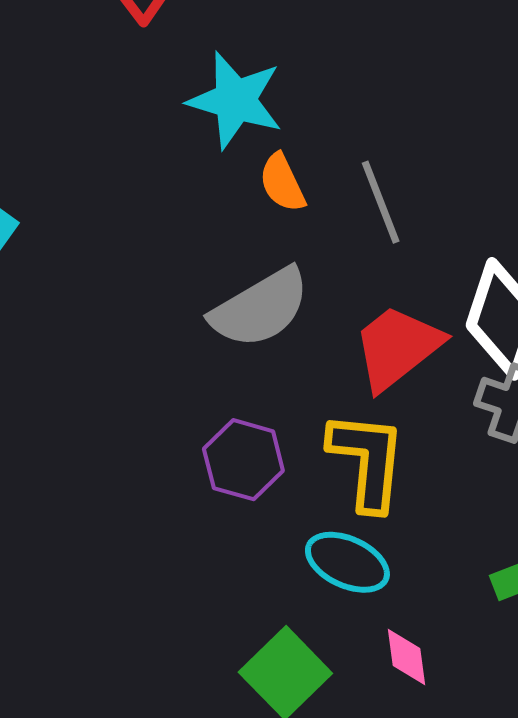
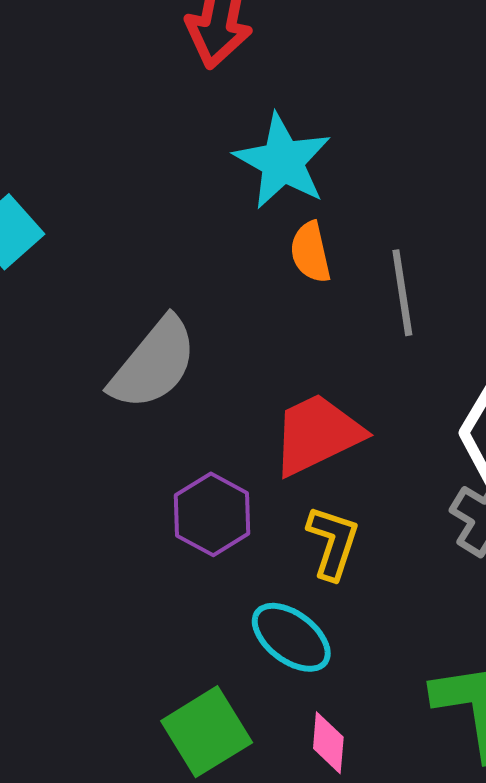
gray semicircle: (260, 308) -> (154, 364), moved, turned -33
red trapezoid: (397, 347) -> (317, 434), moved
yellow L-shape: (367, 461) -> (333, 542), size x0.7

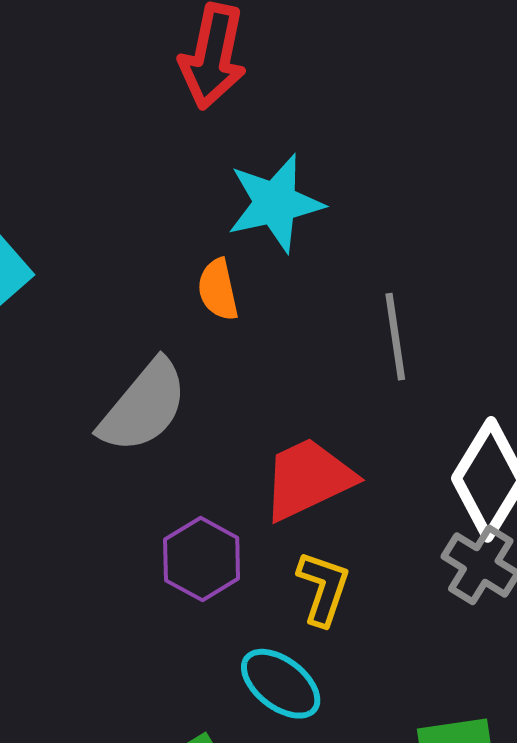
cyan star: (283, 161) -> (275, 203), turned 30
orange semicircle: (310, 252) -> (218, 290), moved

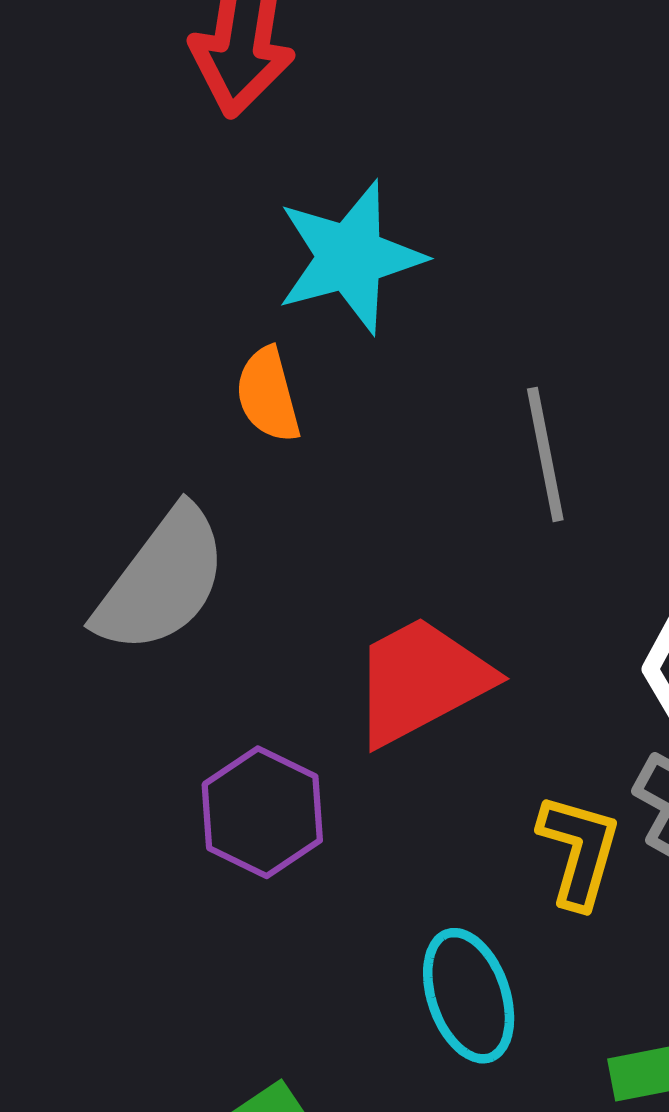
yellow L-shape: (323, 588) -> (579, 851), moved
cyan ellipse: (281, 684) -> (469, 996), moved, turned 36

